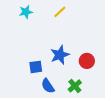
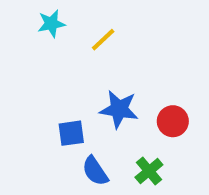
yellow line: (60, 12) -> (103, 40), moved
blue star: (60, 55) -> (119, 109), turned 30

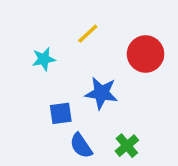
cyan star: (51, 24) -> (44, 59), moved
red circle: (173, 121) -> (146, 54), moved, size x1.4

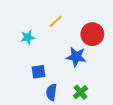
blue star: (101, 93) -> (76, 57), moved
blue semicircle: (81, 146) -> (51, 92), turned 42

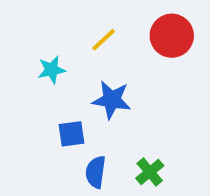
red circle: (92, 34) -> (172, 36), moved
blue star: (76, 57) -> (112, 100), moved

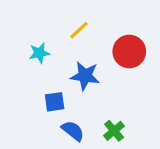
red circle: (172, 36) -> (129, 51), moved
blue semicircle: (96, 172) -> (73, 131), turned 120

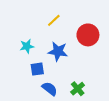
cyan star: (39, 53) -> (27, 46), moved

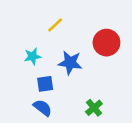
yellow line: (54, 20) -> (55, 25), moved
blue semicircle: (50, 89) -> (43, 108), moved

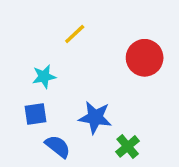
blue star: (70, 63) -> (95, 117), moved
blue square: (45, 84) -> (35, 114), moved

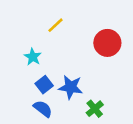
cyan star: (44, 77) -> (33, 57), turned -30
blue square: (35, 114) -> (44, 85), moved, turned -30

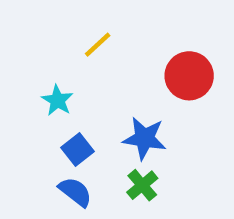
blue star: (71, 87) -> (144, 138), moved
green cross: (95, 109) -> (142, 185), moved

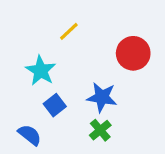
cyan star: (57, 100) -> (41, 71), size x1.4
blue semicircle: (75, 192) -> (30, 135), moved

